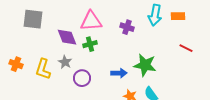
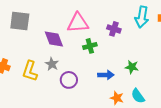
green cross: (90, 44) -> (90, 46), moved
green star: (145, 65) -> (132, 67), size x0.6

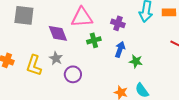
blue arrow: (106, 75) -> (120, 49), moved, turned -70

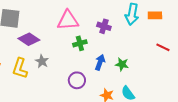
purple diamond: (58, 33) -> (29, 39), moved, turned -35
blue arrow: (120, 49) -> (100, 62), moved
purple circle: (73, 74) -> (77, 80), moved

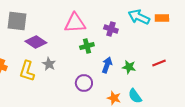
cyan arrow: (132, 14) -> (139, 17), turned 105
red line: (163, 47) -> (159, 63), moved, turned -48

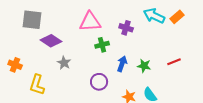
orange rectangle: (162, 18) -> (177, 17), turned -40
yellow L-shape: (27, 71) -> (37, 85), moved

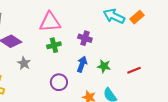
purple cross: (126, 28) -> (85, 38), moved
green cross: (102, 45) -> (54, 45), moved
red line: (174, 62) -> (134, 70), moved

